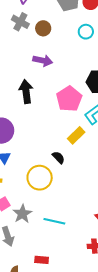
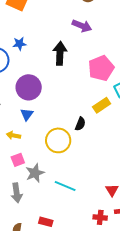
black semicircle: (58, 157) -> (80, 124), turned 56

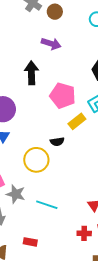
pink pentagon: (101, 68) -> (63, 96), moved, turned -30
black semicircle: (80, 124) -> (57, 142), turned 64
gray star: (35, 173) -> (16, 194), turned -30

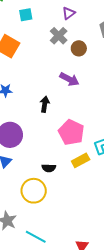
black arrow: (31, 73) -> (45, 104), size x0.7
black semicircle: (57, 142) -> (49, 168), moved

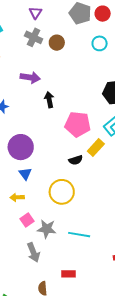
purple arrow: (69, 79) -> (30, 77), moved
black arrow: (45, 104) -> (49, 100), moved
black semicircle: (49, 168) -> (76, 160), moved

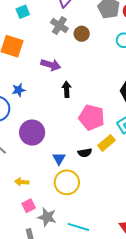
blue triangle: (25, 174) -> (59, 159), moved

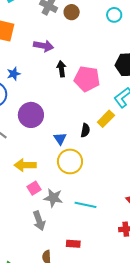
pink pentagon: (92, 117) -> (87, 79), moved
black semicircle: (85, 153) -> (85, 130), turned -64
yellow arrow: (22, 182) -> (25, 165), size x1.5

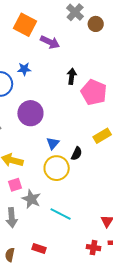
purple arrow: (43, 46) -> (50, 42), moved
black semicircle: (85, 130) -> (77, 154), moved

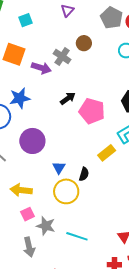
gray cross: (75, 12) -> (62, 57), moved
blue star: (24, 69) -> (20, 98), size x1.5
black arrow: (72, 76) -> (68, 98), turned 56

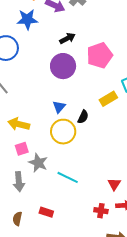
blue star: (20, 98) -> (27, 19), moved
black arrow: (68, 98) -> (67, 38), moved
pink pentagon: (92, 111) -> (100, 55), turned 30
purple circle: (32, 141) -> (63, 66), moved

